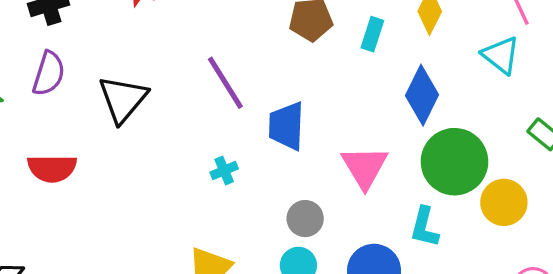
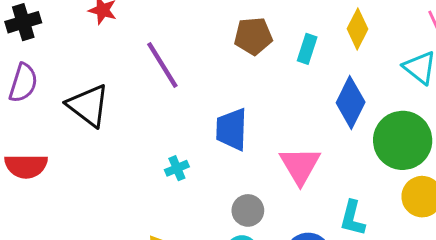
purple line: (225, 83) -> (162, 65), moved
black triangle: (123, 99) -> (88, 105), turned -33
green circle: (454, 162) -> (403, 140), moved

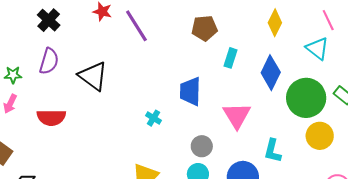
black cross: (23, 22) -> (49, 20), turned -30
cyan rectangle: (307, 49) -> (231, 58), moved
purple line: (162, 65) -> (136, 26), moved
cyan cross: (177, 168) -> (153, 118), turned -35

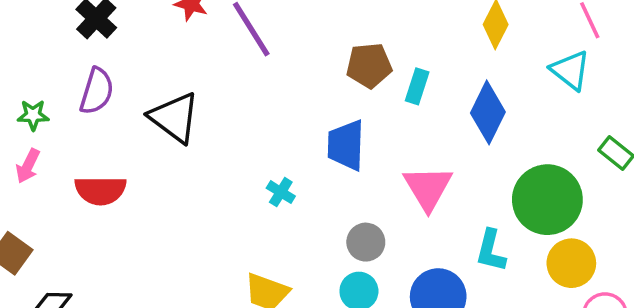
brown pentagon: (204, 28) -> (369, 65), moved
green circle: (306, 98) -> (547, 200), moved
yellow circle: (320, 136) -> (571, 263), moved

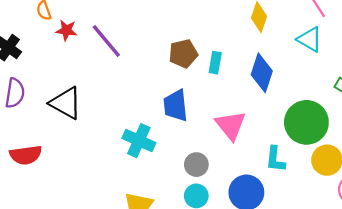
cyan cross: (281, 192) -> (139, 141), size x1.8

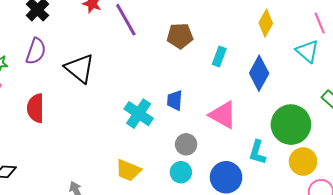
brown pentagon: (183, 54) -> (180, 36), moved
blue trapezoid: (176, 106) -> (175, 100), moved, size x0.7
pink triangle: (231, 125) -> (223, 115), turned -32
red semicircle: (26, 155) -> (36, 108), turned 88

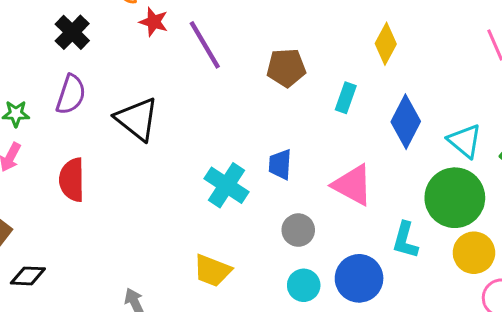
yellow diamond: (266, 23) -> (386, 44), moved
cyan triangle: (307, 51) -> (465, 141), moved
cyan circle: (181, 172) -> (304, 285), moved

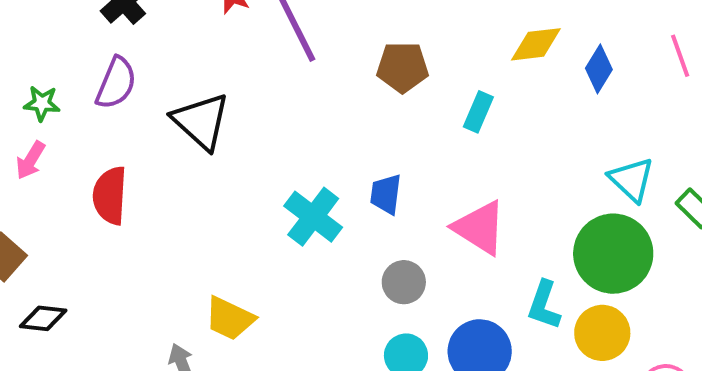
yellow diamond: (386, 44) -> (536, 44), turned 51
blue diamond: (406, 122) -> (599, 69), moved, size x0.7
yellow circle: (474, 253) -> (602, 333), moved
yellow trapezoid: (212, 271) -> (230, 319), moved

